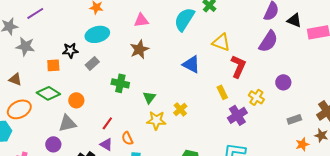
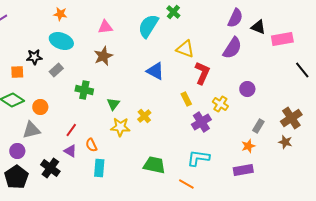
cyan ellipse: (97, 34) -> (61, 41), turned 35
gray rectangle: (294, 119) -> (258, 126), turned -40
orange star: (302, 144) -> (248, 146), moved

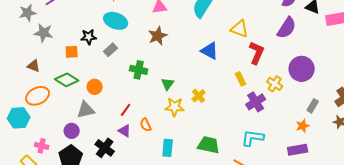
purple circle: (247, 89) -> (302, 69), size x1.6
cyan rectangle: (99, 168) -> (168, 148), moved

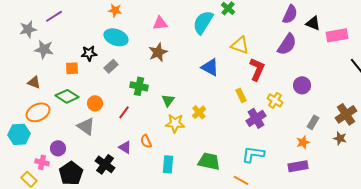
purple circle: (302, 69) -> (302, 85), size x0.7
gray triangle: (86, 110) -> (86, 126), turned 48
red line: (126, 110) -> (124, 112), moved
purple circle: (72, 131) -> (58, 148), moved

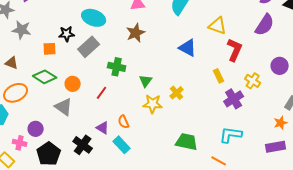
gray rectangle: (111, 66) -> (89, 47), size x1.5
cyan rectangle: (168, 164) -> (122, 145), moved, turned -48

